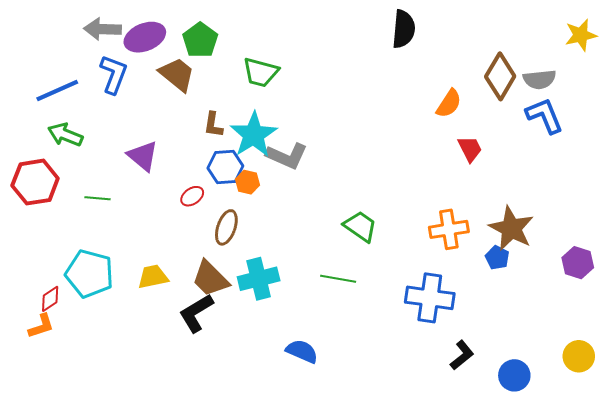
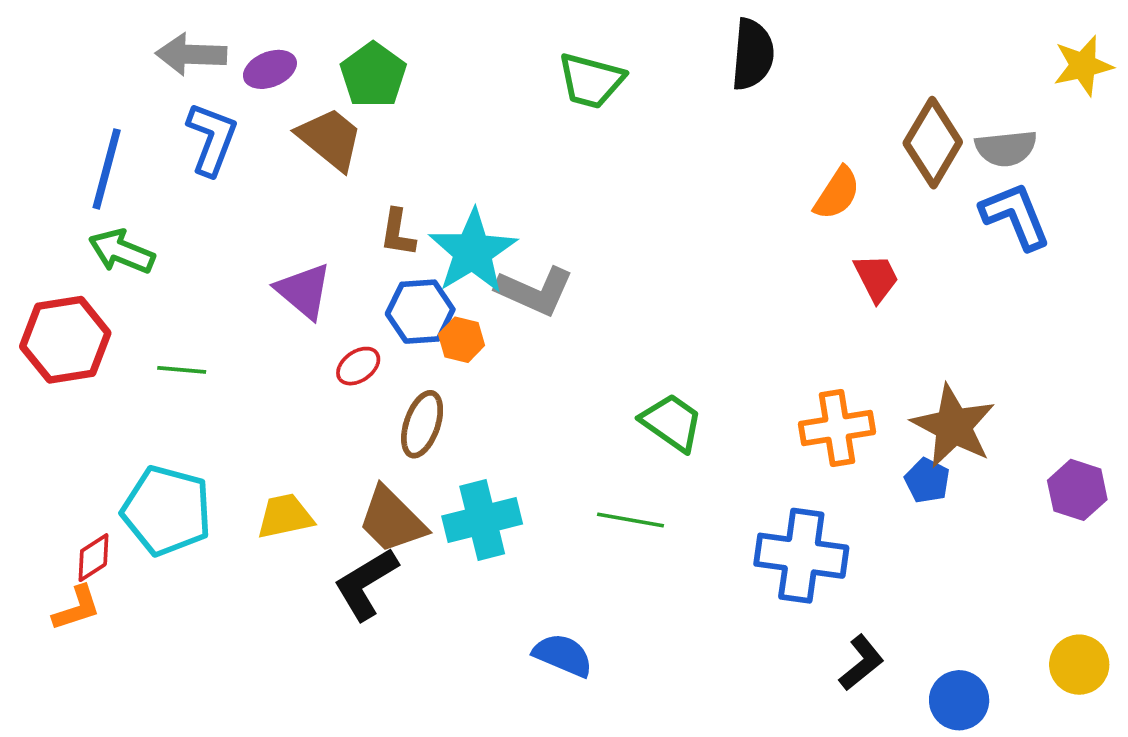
purple ellipse: (145, 37) -> (270, 69), size x0.7
green trapezoid: (261, 72) -> (591, 81), moved
blue line: (57, 90) -> (107, 169), turned -51
purple triangle: (143, 156) -> (304, 291), moved

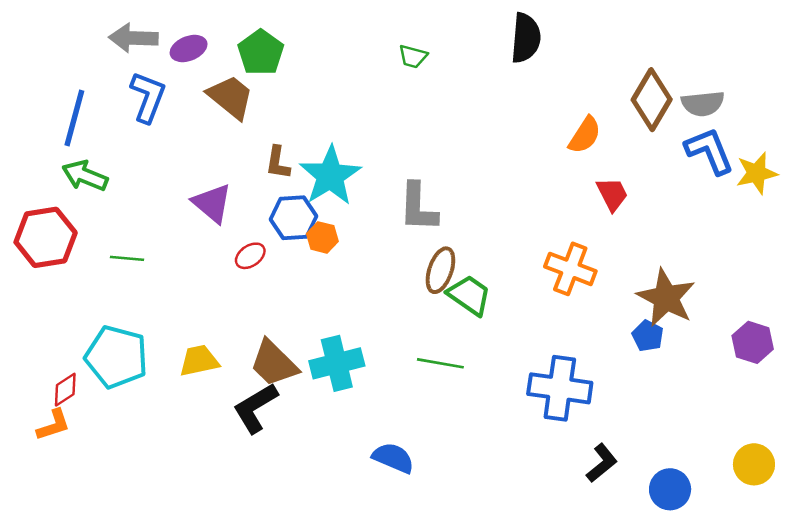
yellow star: (1083, 66) -> (757, 173), moved
green trapezoid: (591, 81) -> (413, 56), size x0.6
gray L-shape: (535, 291) -> (418, 207), moved, turned 68
brown ellipse: (422, 424) -> (440, 270), moved
orange cross: (837, 428) -> (570, 269), moved, turned 30

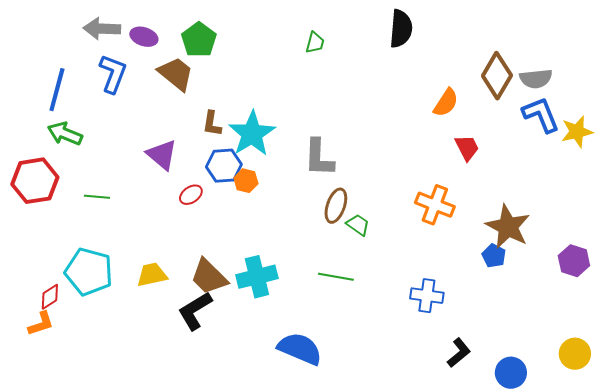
purple ellipse: (189, 49) -> (144, 37), turned 40
green trapezoid: (413, 56) -> (315, 43), turned -90
green trapezoid: (469, 295) -> (358, 225), size x0.7
blue cross: (560, 388) -> (427, 296), size x0.7
blue semicircle: (393, 458) -> (300, 349), size x1.4

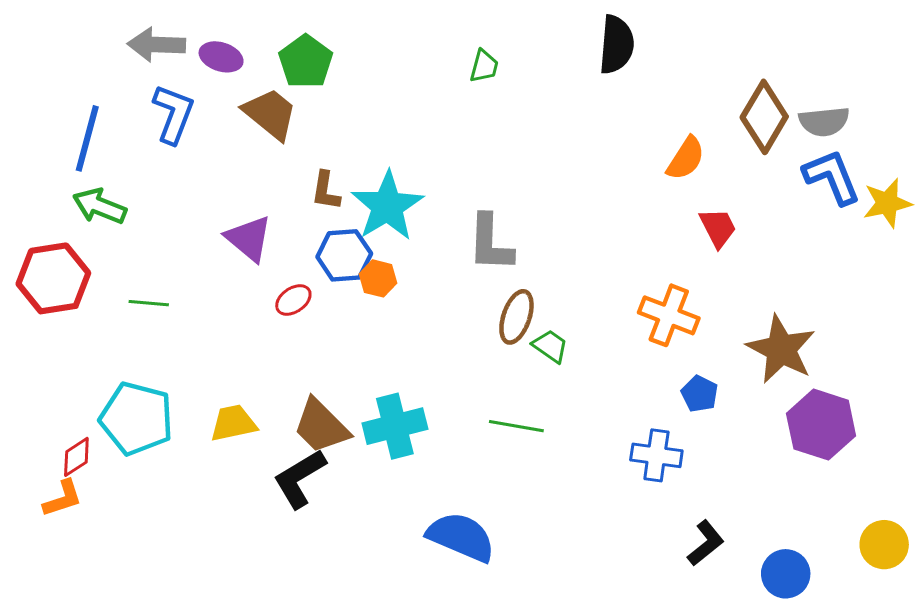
blue pentagon: (494, 256) -> (700, 394), moved
purple hexagon: (574, 261) -> (821, 425), moved, size x1.4

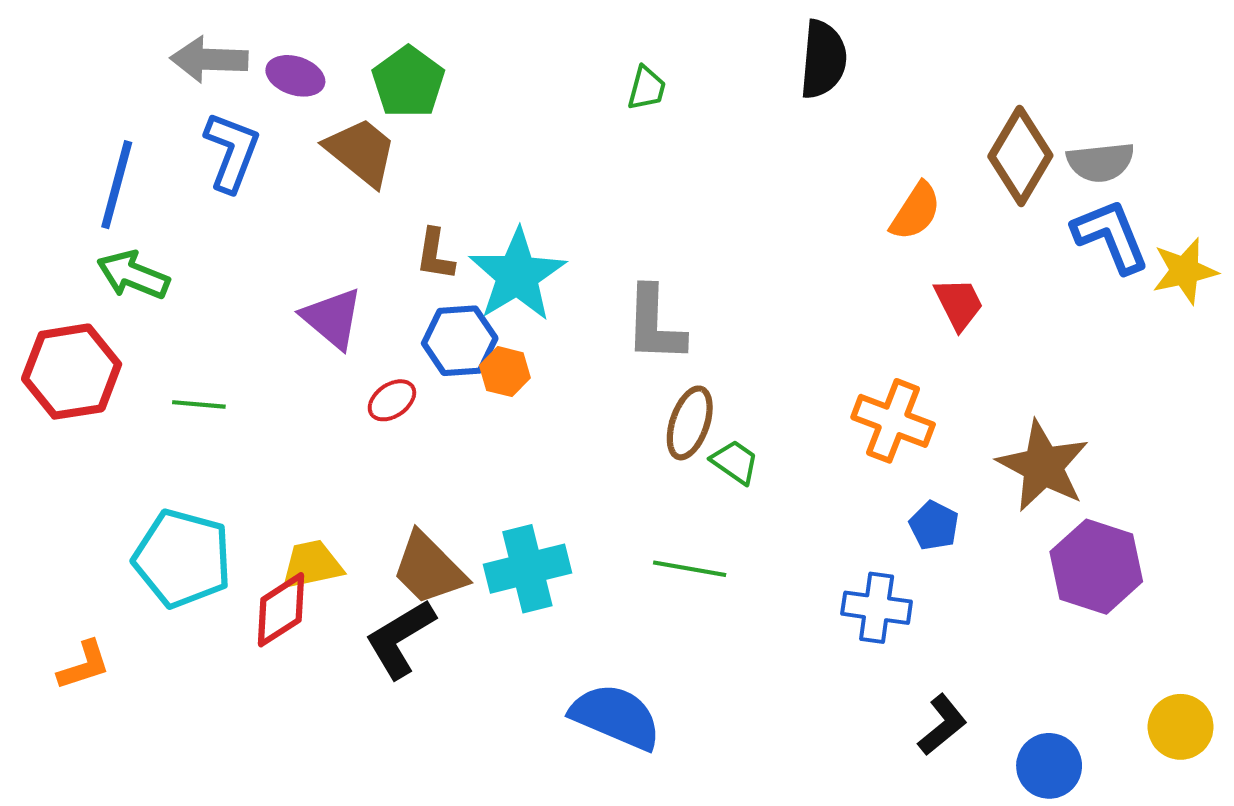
red diamond: (76, 457) -> (281, 610), moved, size x1.4

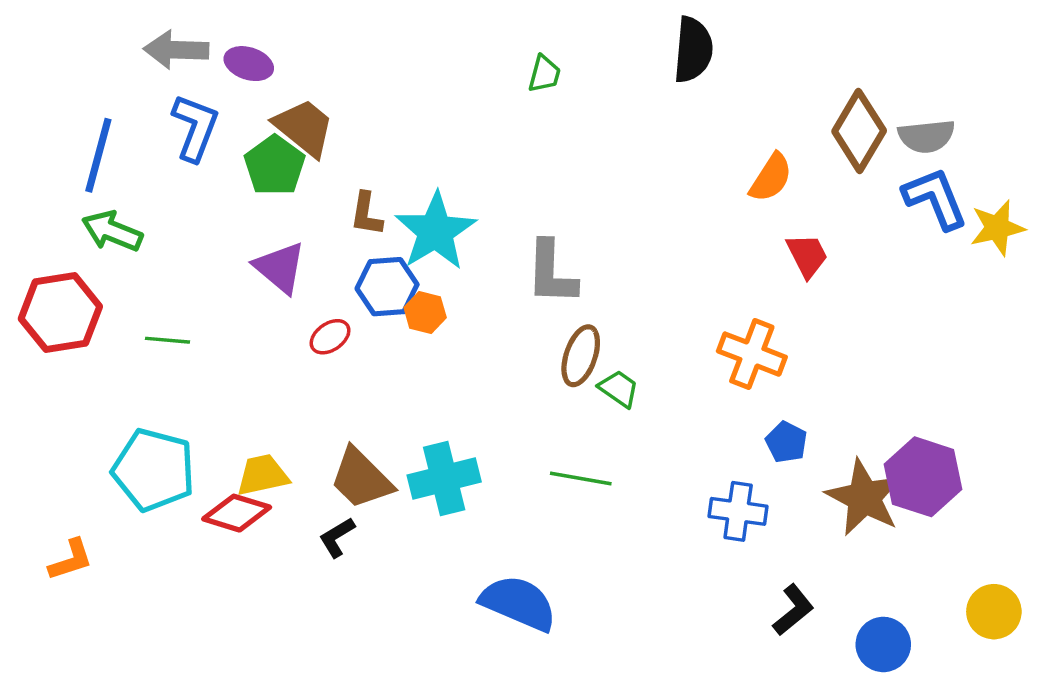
green pentagon: (408, 82) -> (275, 166), moved
brown star: (1043, 466) -> (864, 498), moved
red diamond: (281, 610) -> (237, 513), turned 50
black L-shape: (400, 639) -> (337, 537), size x0.6

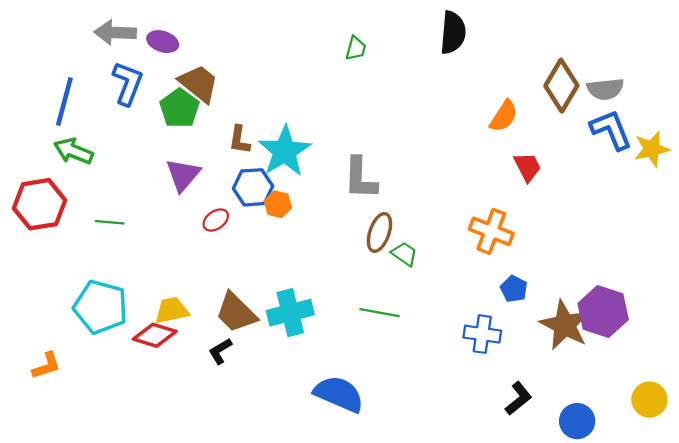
purple triangle: (280, 268) -> (183, 175), turned 30

